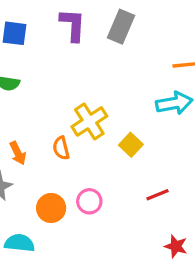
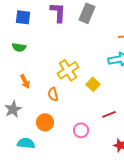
orange semicircle: (61, 148) -> (53, 94), moved
orange arrow: (18, 153) -> (25, 81), moved
pink circle: (89, 201) -> (81, 130), moved

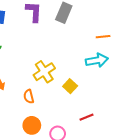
orange circle: (45, 122) -> (32, 125), moved

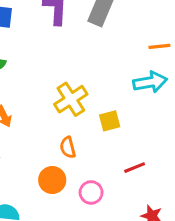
yellow square: (70, 86) -> (110, 121), turned 32
orange semicircle: (29, 96) -> (68, 147), moved

